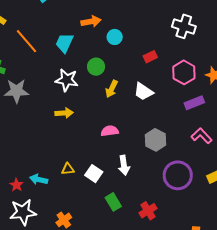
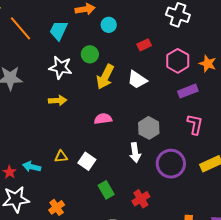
yellow arrow: (112, 89) -> (105, 77), size x1.4
pink L-shape: (202, 136) -> (195, 124), turned 55
white arrow: (124, 165) -> (135, 153), moved

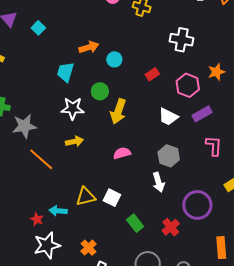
orange line: (21, 28) -> (41, 159), moved
orange star: (208, 64) -> (216, 72), moved, turned -30
white trapezoid: (137, 80) -> (168, 117), moved
yellow triangle: (61, 157) -> (86, 197), size x1.5
purple circle: (171, 164) -> (197, 205), moved

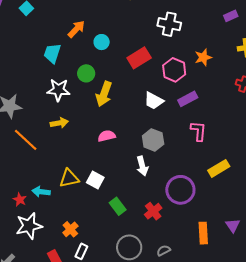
orange arrow: (89, 47) -> (76, 29), turned -30
red rectangle: (152, 74) -> (139, 58), size x1.6

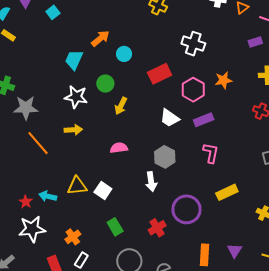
yellow arrow: (104, 94) -> (121, 106), size x0.7
green rectangle: (118, 206) -> (115, 227), moved

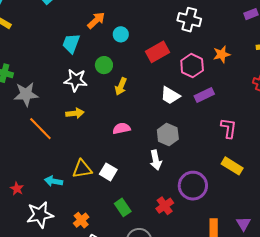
pink L-shape: (211, 153) -> (229, 128), moved
yellow rectangle: (227, 192) -> (232, 166), turned 60
red star: (26, 202) -> (17, 189), moved

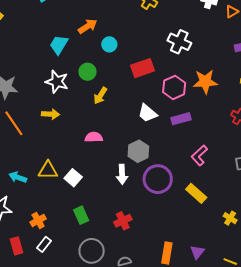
orange star: (222, 54) -> (205, 82), size x1.4
pink L-shape: (229, 128) -> (199, 155), turned -150
purple circle: (193, 186) -> (158, 179), moved

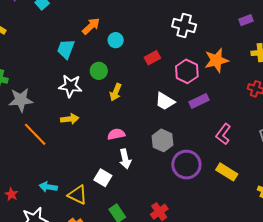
red rectangle: (142, 68) -> (152, 58), size x0.7
yellow triangle: (48, 170) -> (78, 195), moved, turned 35
white arrow: (122, 174) -> (125, 159), moved

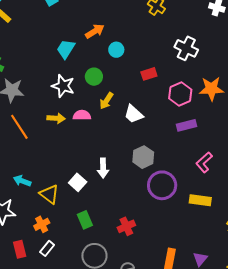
white trapezoid: (165, 101) -> (134, 114), moved
pink semicircle: (116, 134) -> (82, 115), moved
yellow rectangle: (227, 172) -> (200, 200), turned -35

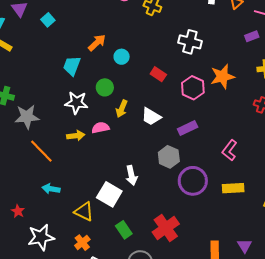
red rectangle: (149, 74) -> (158, 74), turned 63
purple rectangle: (187, 125) -> (188, 128), moved
cyan arrow: (22, 181) -> (51, 189), moved
white square: (78, 182) -> (109, 194), size x1.4
red cross: (126, 226) -> (166, 228), size x1.5

